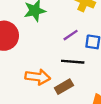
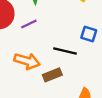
purple line: (71, 35) -> (29, 24), moved

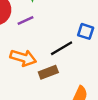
black line: (65, 51) -> (62, 48), turned -45

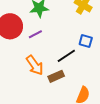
orange arrow: (23, 58) -> (35, 65), turned 40

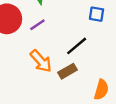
blue square: (86, 41) -> (97, 14), moved

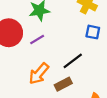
orange arrow: (41, 61) -> (39, 74), turned 80

